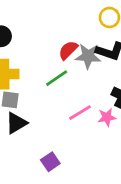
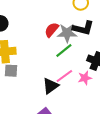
green line: (57, 78) -> (64, 51), moved
black triangle: (16, 123) -> (51, 86), moved

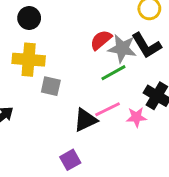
black L-shape: (83, 28) -> (146, 45), turned 35
gray square: (11, 71) -> (51, 86), moved

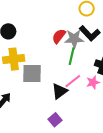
green line: (113, 73) -> (72, 56), turned -36
gray square: (51, 86) -> (32, 74), size x1.5

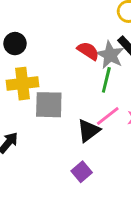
red semicircle: (59, 36) -> (88, 51), turned 84
gray star: (74, 39) -> (110, 55), turned 30

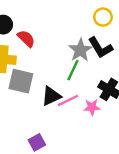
red semicircle: (88, 51) -> (26, 39), moved
black triangle: (89, 131) -> (51, 96), moved

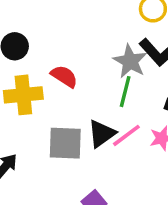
red semicircle: (26, 39) -> (64, 76), moved
gray square: (21, 81) -> (65, 143), moved

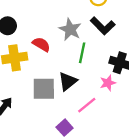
gray star: (130, 61) -> (70, 29), moved
pink line: (126, 135) -> (87, 105), moved

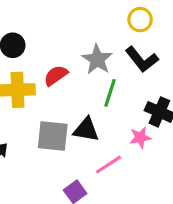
red semicircle: (41, 44) -> (56, 75), turned -72
black triangle: (68, 81) -> (86, 130), turned 42

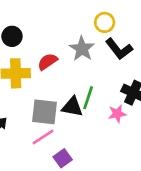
yellow circle: (140, 20) -> (105, 22), moved
green line: (110, 93) -> (88, 98), moved
pink line: (108, 165) -> (43, 137), moved

